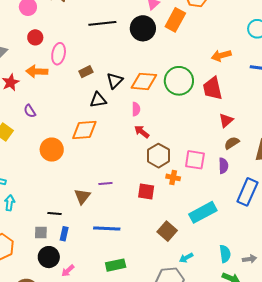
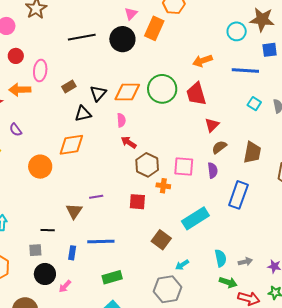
blue rectangle: (64, 234) -> (72, 253), moved

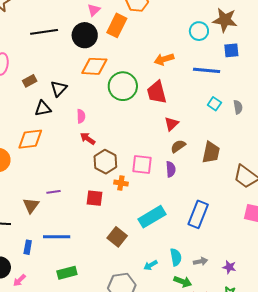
orange diamond: (127, 92) -> (94, 66), moved
blue rectangle: (238, 195) -> (198, 214), moved
cyan arrow: (182, 265) -> (151, 265), moved

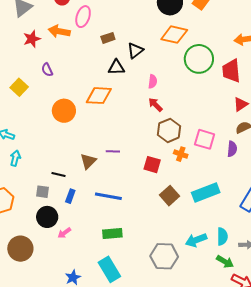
brown square: (117, 237) -> (169, 196), moved
blue rectangle: (28, 247) -> (70, 196), moved
cyan arrow: (151, 265) -> (196, 240), size x1.5

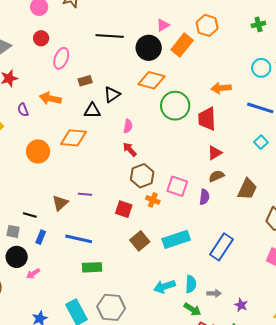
orange arrow: (59, 31) -> (50, 98), moved
green rectangle: (112, 234) -> (92, 267), moved
gray hexagon: (164, 256) -> (111, 307), moved

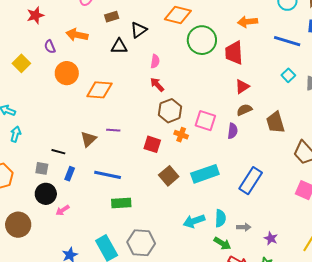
orange diamond: (74, 138) -> (99, 90), moved
orange circle: (38, 151) -> (67, 73), moved
brown trapezoid: (247, 189) -> (275, 122), turned 140

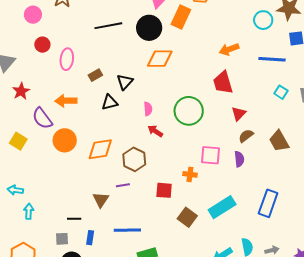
green circle: (202, 40) -> (189, 111), moved
purple semicircle: (50, 47) -> (42, 118), size x1.6
brown hexagon: (170, 111) -> (134, 159), moved

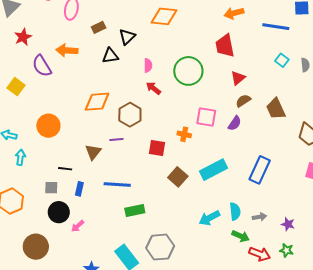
orange circle: (65, 140) -> (48, 126), moved
purple semicircle: (239, 159) -> (235, 123), turned 35

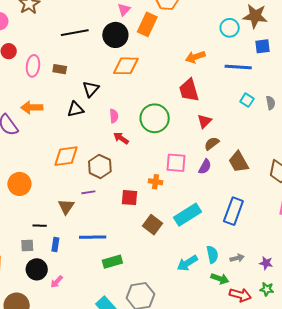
brown rectangle: (99, 27) -> (60, 69), moved, turned 40
brown trapezoid: (276, 109) -> (239, 162), moved

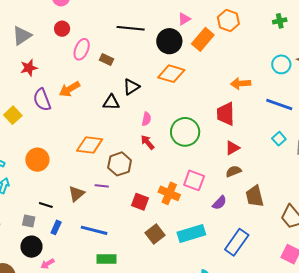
orange arrow: (32, 107) -> (70, 89), turned -45
purple semicircle: (205, 167) -> (219, 203), moved
orange cross: (156, 182) -> (169, 193), size x1.5

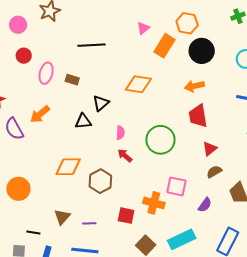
black circle: (169, 41) -> (202, 51), moved
orange arrow: (241, 83) -> (194, 86), moved
purple line: (102, 186) -> (89, 223), moved

